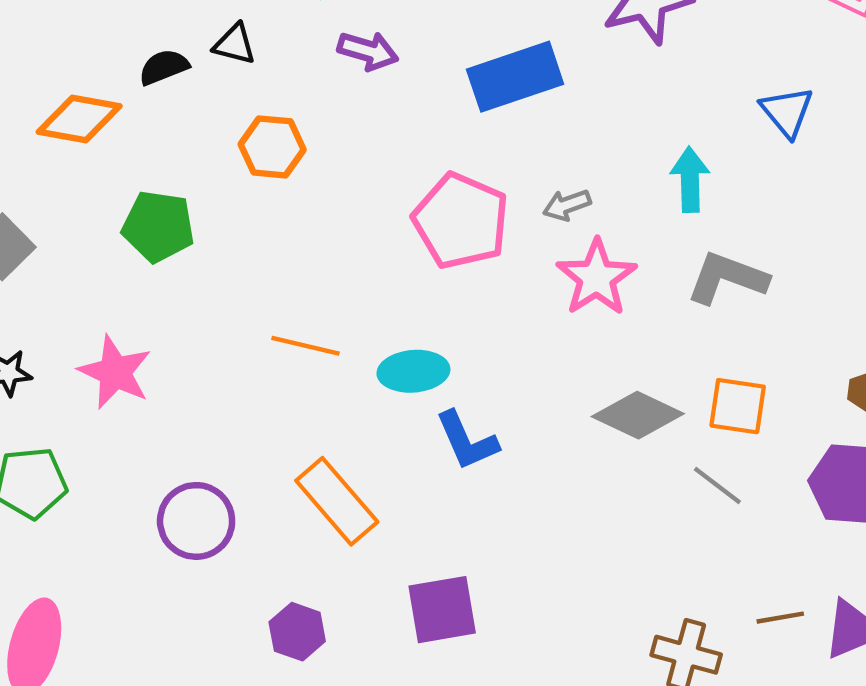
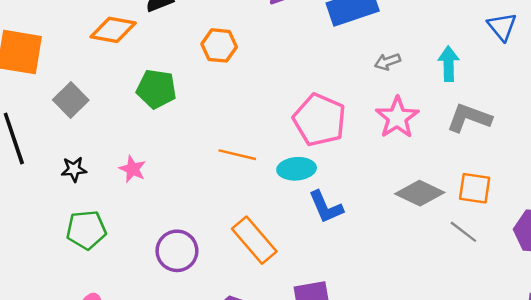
gray arrow: (567, 205) -> (387, 62), moved
pink pentagon: (461, 221) -> (319, 120), moved
pink star: (115, 372) -> (133, 169), size x0.7

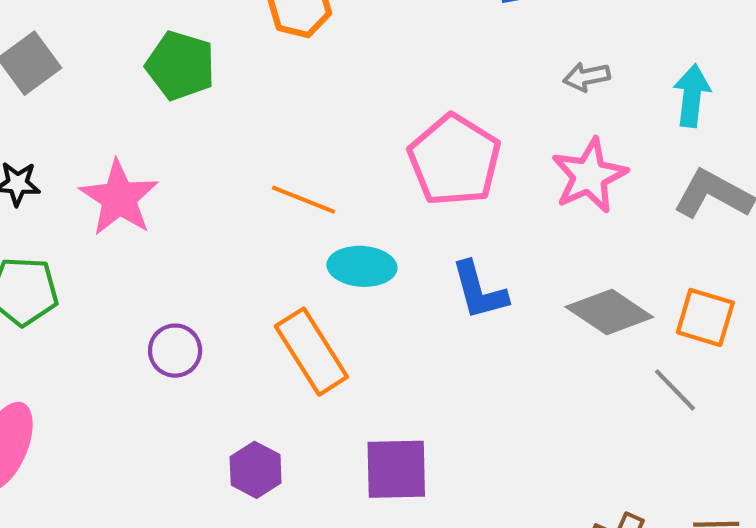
pink star: (133, 169) -> (119, 198), size x1.6
cyan ellipse: (297, 169) -> (362, 266), moved
blue L-shape: (326, 207) -> (479, 291), moved
purple circle: (177, 251) -> (175, 351), size x0.7

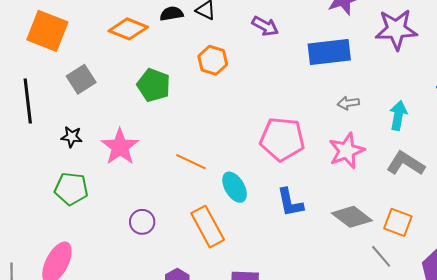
pink pentagon: (454, 160) -> (282, 139), turned -30
orange line: (304, 200) -> (191, 162), moved
cyan ellipse: (362, 266) -> (235, 187), turned 52

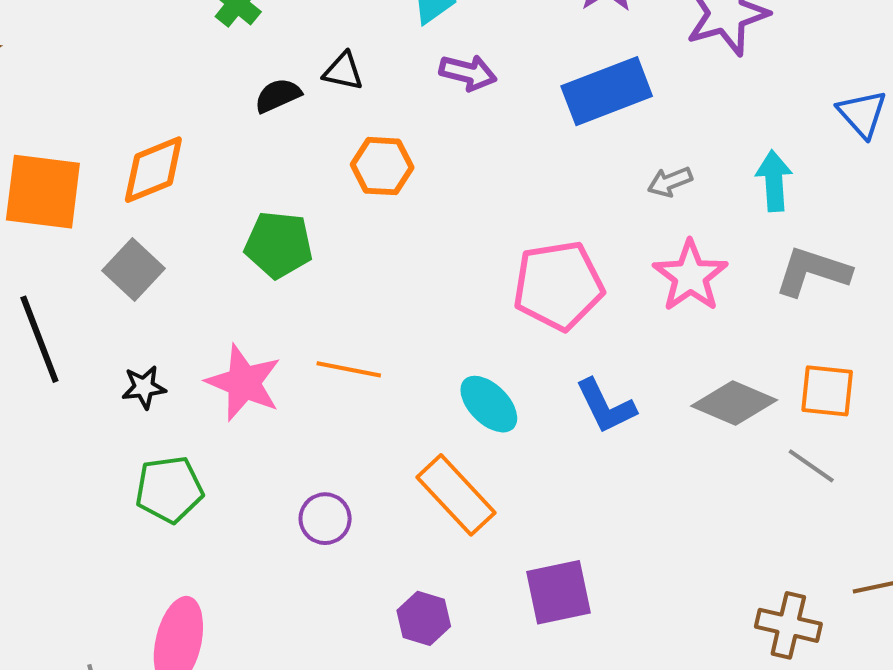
orange diamond: (128, 29) -> (153, 170), moved, turned -30
orange line: (191, 162) -> (349, 369), moved

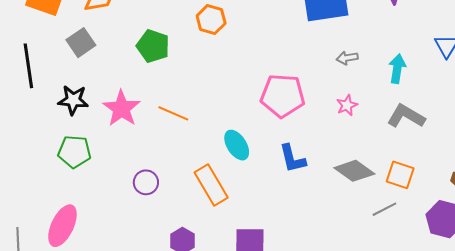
pink star: (690, 276) -> (347, 105), size x0.6
black star: (144, 387) -> (73, 100), size x1.4
gray line: (811, 466) -> (384, 209), turned -75

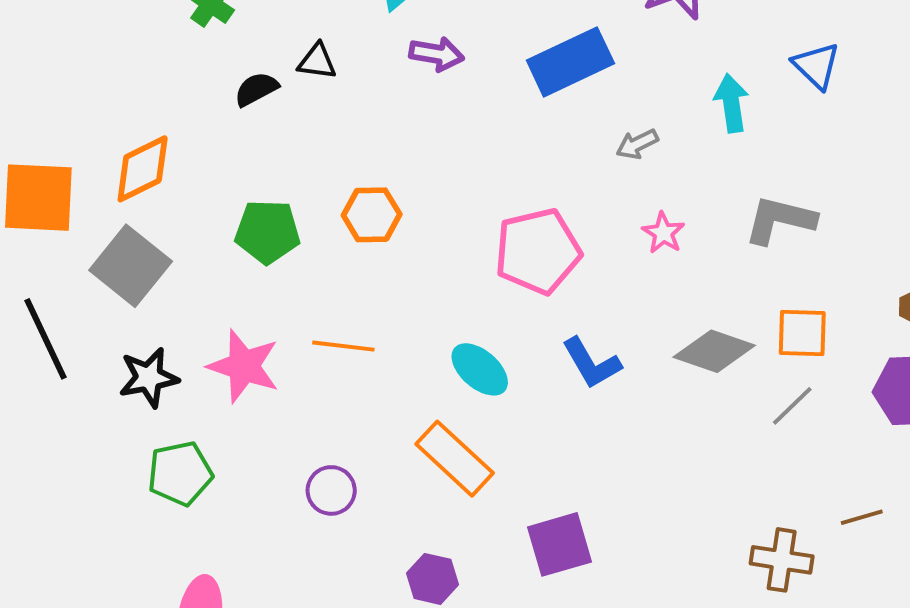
orange hexagon: (211, 20) -> (372, 215), moved
gray square: (81, 43) -> (131, 266), size x1.4
cyan arrow: (397, 69) -> (731, 103), moved

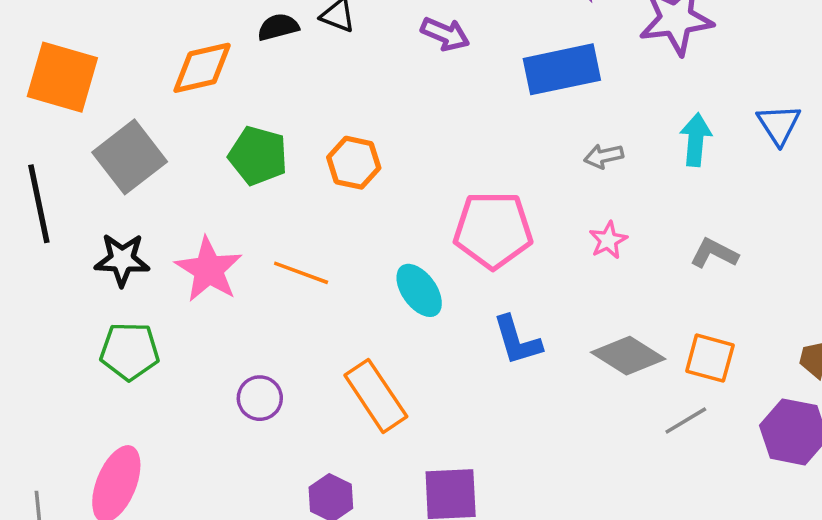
orange diamond: (143, 169) -> (202, 68), moved
gray L-shape: (780, 220) -> (714, 253), size x0.7
cyan ellipse: (480, 369) -> (419, 290), moved

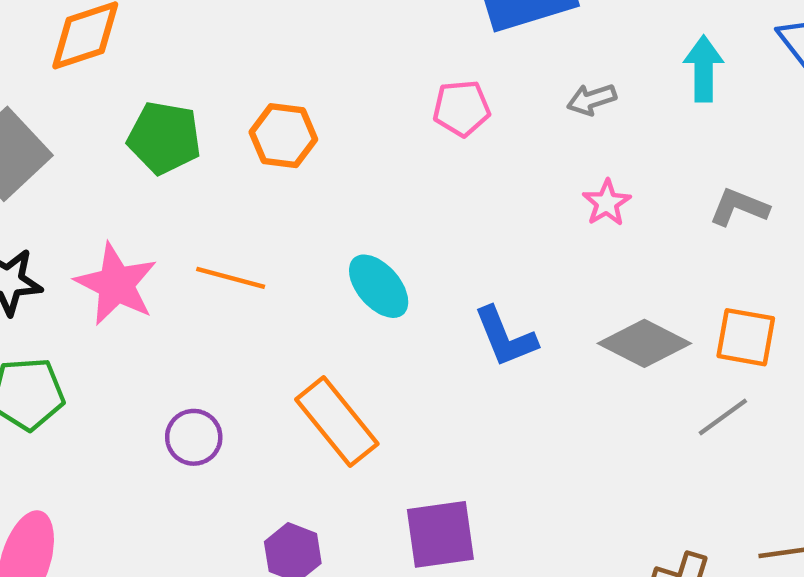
pink pentagon: (493, 230) -> (462, 108), moved, size x0.6

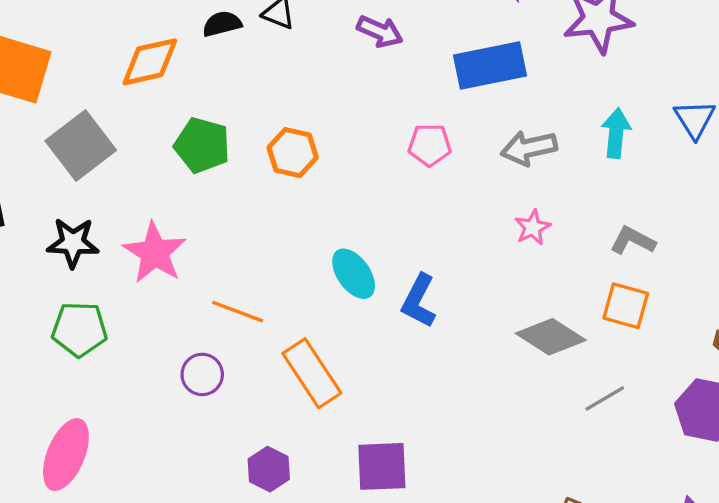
gray arrow: (592, 99) -> (529, 148), size x1.5
orange line: (231, 278) -> (238, 312), moved
blue L-shape: (505, 337) -> (419, 301), moved, turned 44
orange square: (746, 337) -> (626, 306), moved

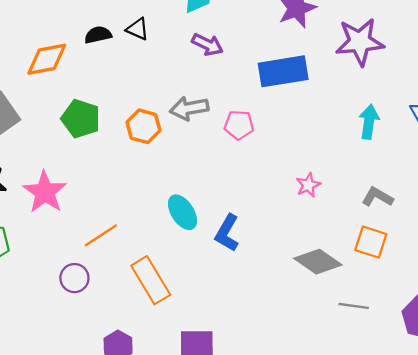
gray arrow: (529, 148) -> (189, 108), moved
orange line: (238, 312) -> (101, 235), turned -56
gray line: (605, 398) -> (354, 306), turned 36

